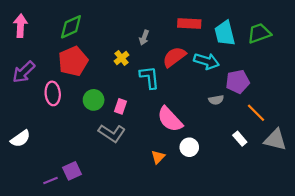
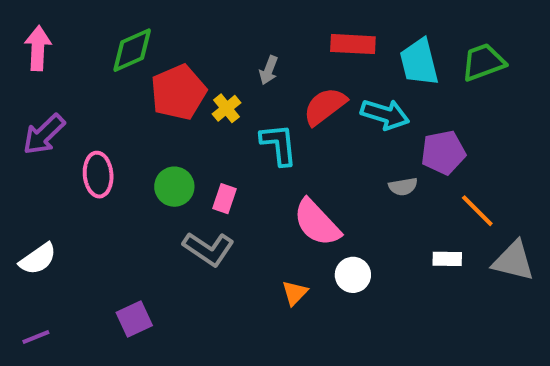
red pentagon: (73, 61) -> (178, 92), moved
white rectangle: (240, 139) -> (447, 259), turned -48
purple line: (51, 181) -> (36, 337), moved

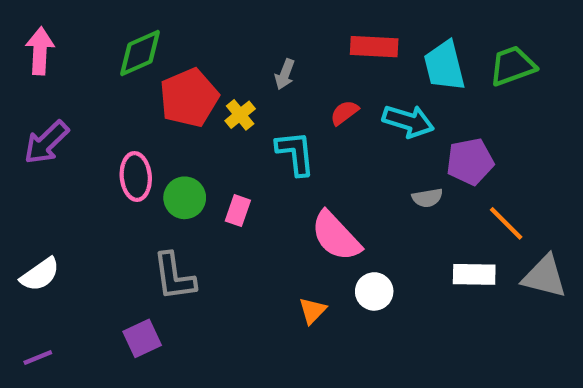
red semicircle: (325, 106) -> (344, 113), size x0.6
pink ellipse: (98, 175) -> (136, 177), moved
gray L-shape: (208, 249) -> (174, 277), moved, turned 48
white rectangle: (447, 259) -> (474, 274), size x1.4

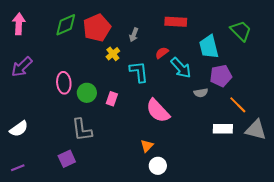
cyan trapezoid: (444, 66) -> (209, 47), moved
green trapezoid: (513, 66) -> (241, 31), turned 65
red pentagon: (189, 98) -> (97, 28), moved
cyan arrow: (408, 121) -> (181, 68), moved, turned 30
white circle: (374, 291) -> (158, 166), moved

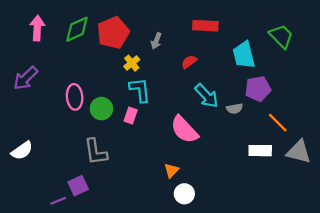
pink arrow: (19, 24) -> (37, 28), moved
cyan arrow: (181, 68) -> (207, 96), moved
cyan L-shape: (139, 72) -> (140, 90), moved
purple line: (18, 168) -> (58, 201), moved

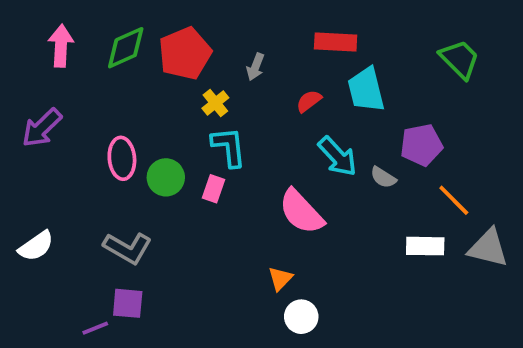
cyan trapezoid: (244, 55) -> (366, 90), moved
gray semicircle: (235, 109) -> (383, 177), turned 42
gray L-shape: (96, 152) -> (128, 248), moved, turned -52
purple square: (78, 186) -> (128, 303), turned 30

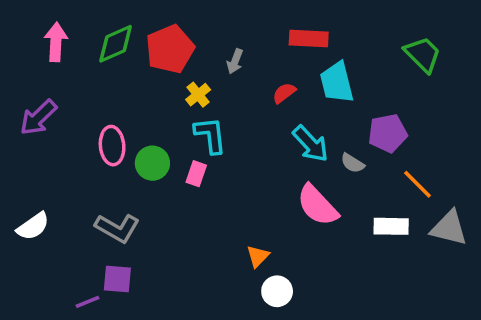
pink semicircle: (301, 212) -> (317, 205), moved

